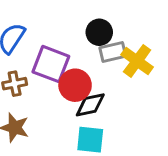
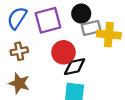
yellow cross: (137, 61) -> (109, 35), turned -30
purple square: (51, 64) -> (48, 20), moved, turned -36

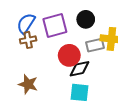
gray rectangle: (91, 28) -> (95, 45), moved
brown cross: (19, 51) -> (28, 40), moved

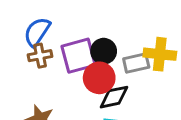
black circle: (86, 19) -> (104, 51), moved
purple square: (55, 26) -> (78, 56), moved

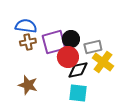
blue semicircle: (37, 32) -> (26, 26), turned 65
yellow cross: (160, 54) -> (103, 62), moved, turned 30

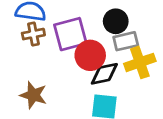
black circle: (71, 39) -> (116, 21), moved
yellow cross: (103, 62) -> (140, 62), turned 35

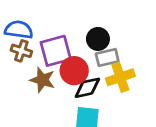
brown cross: (33, 34) -> (21, 51), turned 30
brown star: (33, 95) -> (42, 80), moved

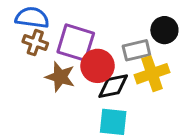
black circle: (98, 39) -> (164, 30), moved
purple square: (56, 51) -> (76, 43), turned 32

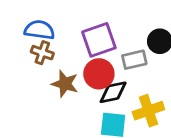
purple square: (76, 43) -> (99, 40), moved, turned -36
yellow cross: (152, 74) -> (148, 111), moved

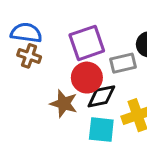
brown star: (65, 84) -> (64, 104), moved

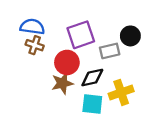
red circle: (87, 78) -> (67, 62), moved
brown star: (64, 104) -> (62, 83), turned -30

